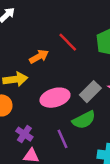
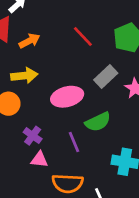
orange arrow: (39, 57) -> (29, 41), moved
gray rectangle: (90, 92) -> (106, 76), moved

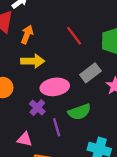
orange arrow: (29, 41) -> (27, 35), turned -48
yellow arrow: (24, 76) -> (33, 61), moved
purple cross: (33, 136) -> (37, 108), moved

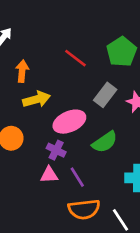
purple line: (57, 127) -> (77, 177), moved
pink triangle: (25, 139) -> (49, 175), moved

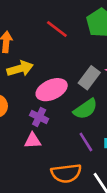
gray rectangle: (105, 95) -> (89, 78), moved
purple line: (77, 177) -> (86, 142), moved

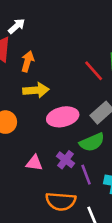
red line: (57, 29) -> (94, 71), moved
purple cross: (39, 117) -> (66, 160), moved

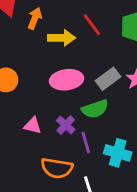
red line: (94, 71) -> (92, 25), moved
yellow arrow: (36, 90) -> (62, 38), moved

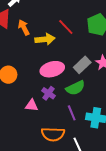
orange arrow: (35, 18) -> (24, 27), turned -42
purple cross: (66, 125) -> (48, 93), moved

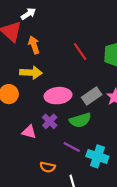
yellow arrow: (45, 39) -> (31, 73), moved
purple line: (72, 113) -> (72, 147), turned -49
orange semicircle: (53, 134) -> (48, 167), size x0.6

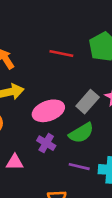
red line: (80, 52) -> (61, 53), turned -30
pink triangle: (29, 132) -> (15, 162), moved

